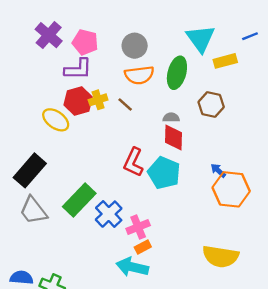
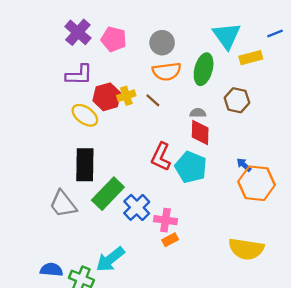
purple L-shape: (78, 69) -> (79, 75), moved
black rectangle: (30, 170) -> (85, 165), moved, turned -40
pink cross: (138, 227) -> (166, 220), turned 30
cyan arrow: (132, 267) -> (110, 259), moved, turned -52

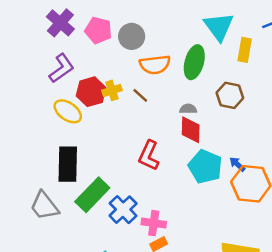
gray circle: (162, 43) -> (132, 36), moved
yellow rectangle: (251, 58) -> (245, 50), turned -65
purple L-shape: (79, 75) -> (62, 68), turned -36
cyan pentagon: (191, 167) -> (205, 167), moved

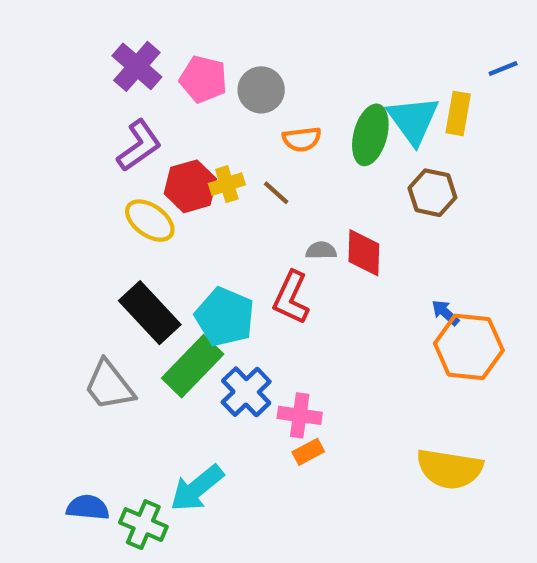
cyan triangle: (219, 27) -> (413, 120), moved
orange semicircle: (155, 65) -> (302, 139), size x0.7
gray semicircle: (188, 109) -> (321, 251), moved
black rectangle: (68, 164) -> (150, 313), turned -44
cyan pentagon: (205, 167) -> (225, 317), moved

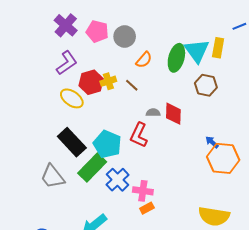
orange semicircle: (302, 139) -> (144, 60), turned -42

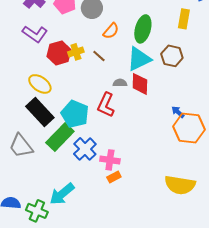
cyan triangle: (197, 51) -> (139, 59), moved, turned 40
purple L-shape: (67, 63) -> (35, 34), turned 70
yellow ellipse: (72, 98) -> (40, 84), moved

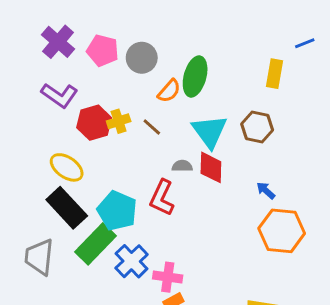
green ellipse: (143, 29) -> (195, 76), moved
cyan triangle: (139, 59) -> (210, 131), turned -40
blue arrow: (178, 112) -> (266, 190), moved
gray trapezoid: (21, 146) -> (39, 257), turned 44

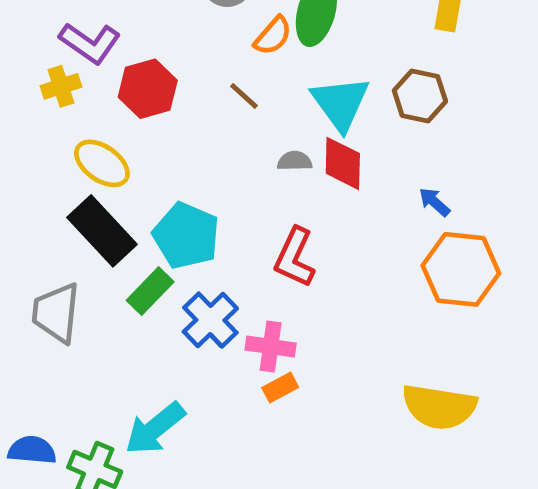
yellow cross: (119, 121) -> (61, 86), moved
red L-shape: (162, 198) -> (295, 257), moved
green rectangle: (96, 244) -> (150, 291), size x0.7

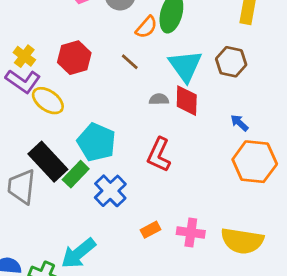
purple L-shape: (90, 43) -> (23, 81), moved
yellow cross: (61, 86) -> (24, 56), turned -35
black rectangle: (102, 231) -> (48, 162), moved
pink cross: (271, 347) -> (191, 232), moved

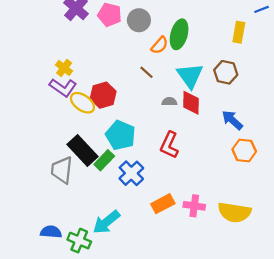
red hexagon: (74, 58) -> (103, 95), moved
blue arrow: (239, 123) -> (232, 120), size x1.5
orange hexagon: (255, 162) -> (244, 150), size x0.7
orange rectangle: (151, 230) -> (163, 204), size x1.5

